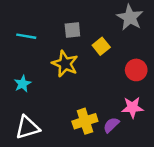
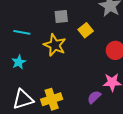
cyan line: (26, 36) -> (22, 32), moved
yellow cross: (85, 121) -> (52, 99), moved

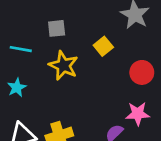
gray square: (61, 16) -> (57, 28), moved

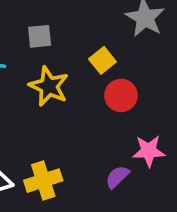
red circle: (142, 72) -> (121, 95), moved

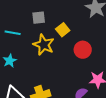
yellow square: (102, 60) -> (63, 30), moved

